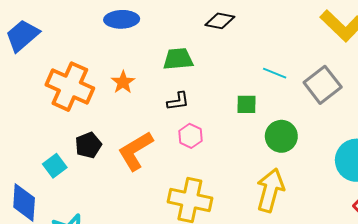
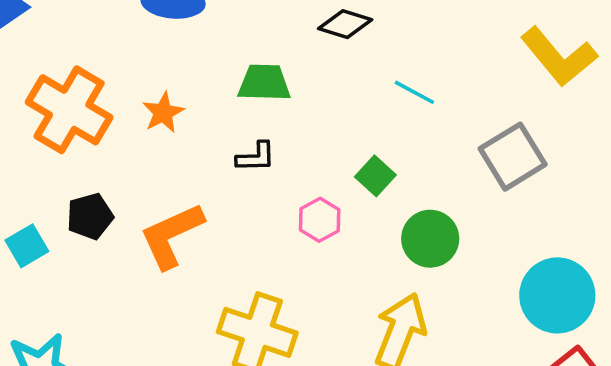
cyan line: (275, 73) -> (414, 92), moved
green square: (246, 104) -> (375, 176), turned 35
pink hexagon: (190, 136) -> (320, 220), moved

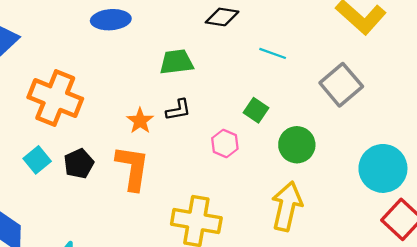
orange star: (163, 113) -> (140, 121), moved
orange L-shape: (171, 236) -> (132, 168), turned 132
cyan square: (27, 246) -> (37, 160), moved

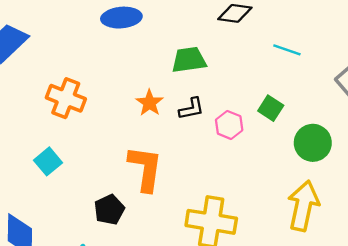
orange cross: (55, 98) -> (66, 98), size x0.7
orange star: (140, 121) -> (150, 103), moved
pink hexagon: (225, 143) -> (229, 125), moved
black pentagon: (79, 164) -> (109, 210), moved

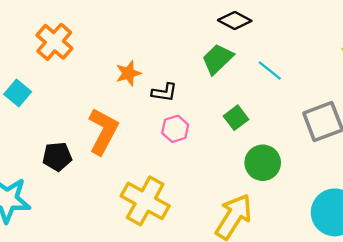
green trapezoid: (189, 60) -> (217, 59), moved, turned -56
pink hexagon: (229, 125) -> (175, 129), moved
cyan square: (48, 161) -> (18, 93), turned -30

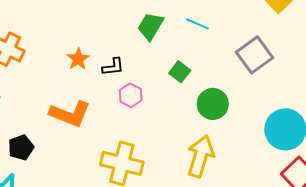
orange L-shape: (103, 131) -> (70, 114), turned 99
black pentagon: (57, 157) -> (21, 147), moved

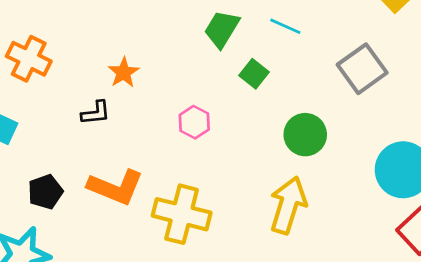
black L-shape: (113, 67) -> (96, 113), moved
green square: (180, 72) -> (254, 74), moved
orange L-shape: (70, 114) -> (116, 187), moved

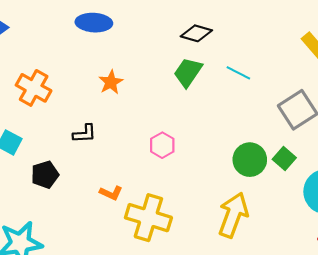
orange star: (124, 72) -> (111, 82), moved
green square: (254, 74) -> (284, 159), moved
orange L-shape: (116, 187) -> (111, 193), moved, size x0.5
black pentagon: (45, 192) -> (45, 175), moved

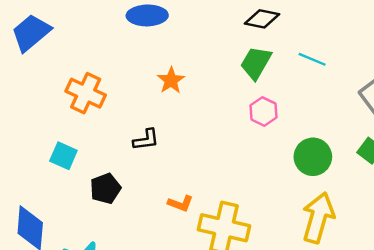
pink hexagon: (162, 145) -> (263, 111), moved
green circle: (250, 160) -> (313, 157), moved

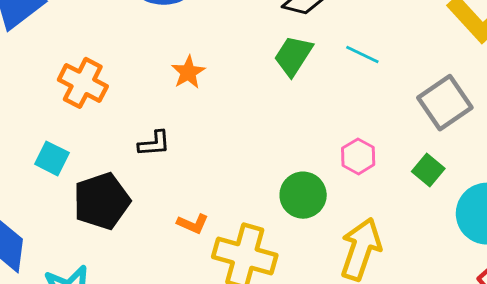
pink hexagon: (263, 111) -> (358, 156), moved
green circle: (313, 157) -> (303, 195), moved
black pentagon: (105, 189) -> (102, 201), size x1.5

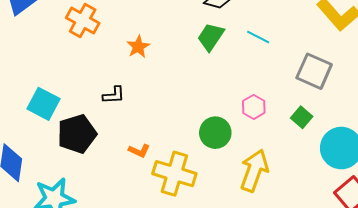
orange cross: (83, 83) -> (83, 20), moved
gray square: (445, 103) -> (314, 71), turned -33
cyan square: (52, 158) -> (43, 104), size x1.4

